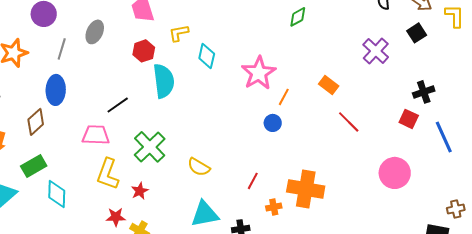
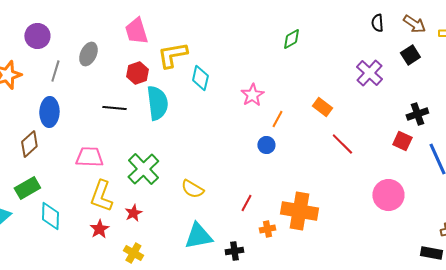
yellow L-shape: (179, 33) -> (172, 55), size x1.5
pink star: (259, 73) -> (252, 95), size x0.7
black line: (118, 105) -> (114, 108), moved, turned 40
red star: (116, 217) -> (99, 229), moved, turned -30

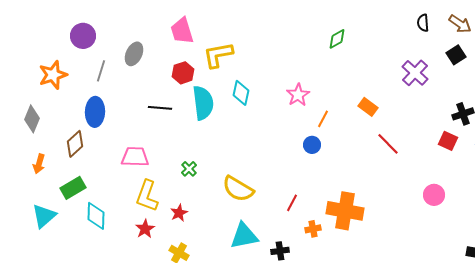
cyan diamond: (200, 78) -> (241, 93), moved
green cross: (143, 169) -> (189, 169), size x0.5
yellow semicircle: (192, 189) -> (238, 189), size x1.4
pink circle: (388, 195) -> (434, 195), size x0.7

